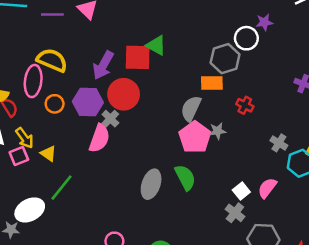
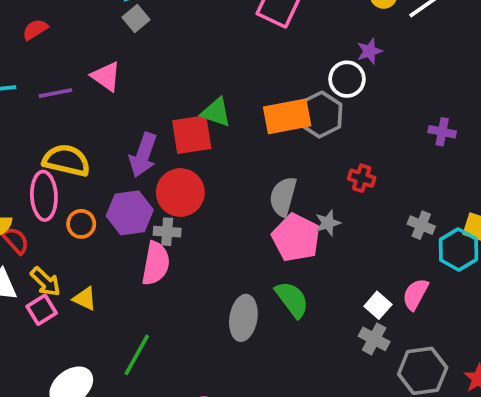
orange rectangle: (212, 83) -> (287, 116), moved, size x1.4
gray cross: (110, 119) -> (167, 232), turned -30
green line: (62, 188) -> (137, 355), moved

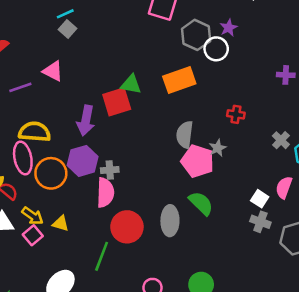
gray hexagon: (321, 115) -> (196, 35), moved
red circle: (180, 192) -> (127, 227), moved
orange circle: (81, 224) -> (51, 173), size x1.6
gray cross: (421, 225) -> (281, 140), turned 30

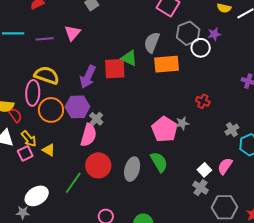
pink triangle: (53, 71) -> (72, 33), turned 30
gray semicircle: (185, 135) -> (152, 42), moved
gray cross: (110, 170) -> (96, 119), turned 32

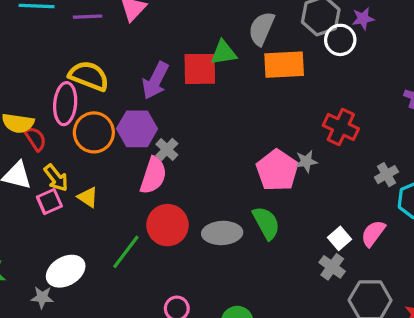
green triangle: (129, 58) -> (224, 53), turned -36
red cross: (203, 101) -> (341, 127), size x1.5
gray ellipse: (132, 169) -> (222, 233), turned 70

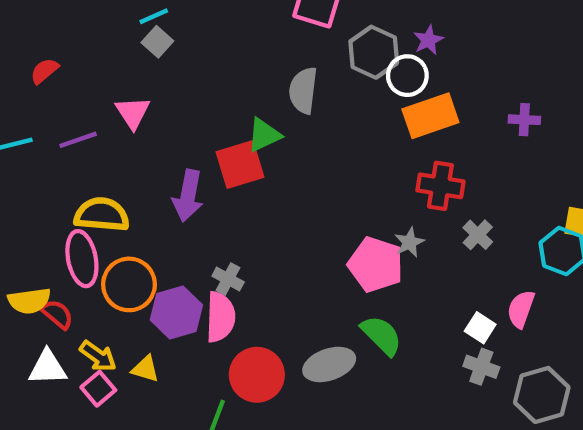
orange rectangle: (284, 65) -> (430, 116), moved
purple hexagon: (137, 129) -> (176, 312), moved
gray cross: (386, 175) -> (478, 235), moved

